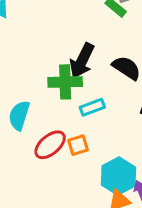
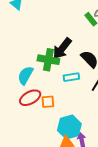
cyan rectangle: (92, 107) -> (71, 77), moved
cyan semicircle: (19, 115) -> (25, 75), moved

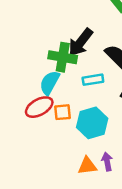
cyan semicircle: (25, 75) -> (50, 83), moved
cyan hexagon: (69, 127) -> (92, 123), moved

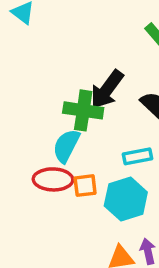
cyan rectangle: (93, 80) -> (138, 156), moved
red ellipse: (39, 107) -> (53, 179), turned 32

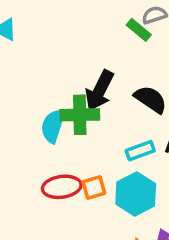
cyan semicircle: (66, 146) -> (53, 126), moved

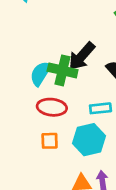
red ellipse: (62, 187) -> (52, 107), moved
orange square: (94, 188) -> (50, 141), moved

